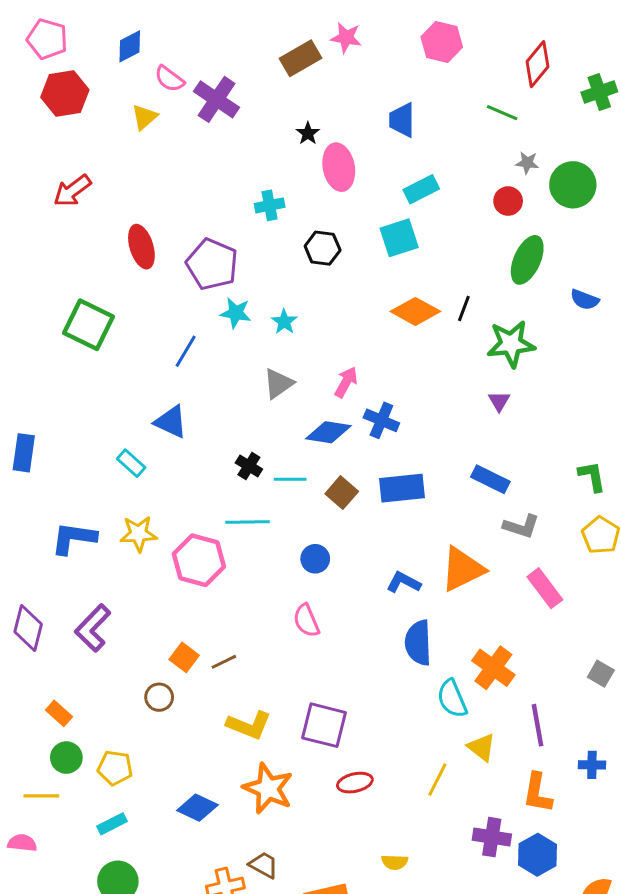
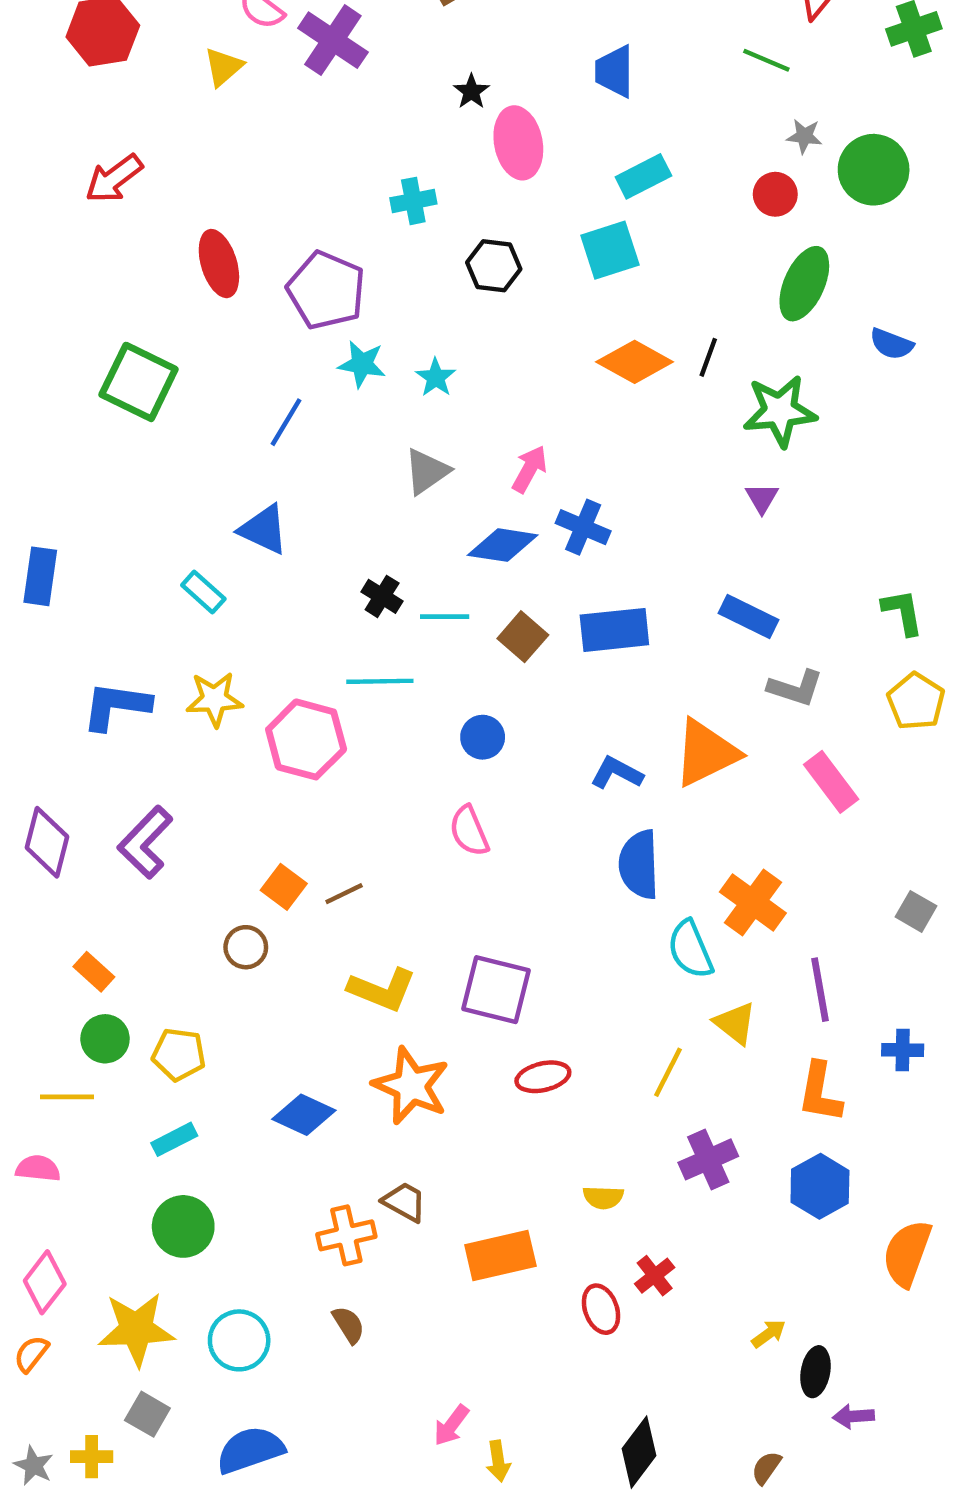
purple cross: (492, 837) -> (708, 1159), moved, turned -33

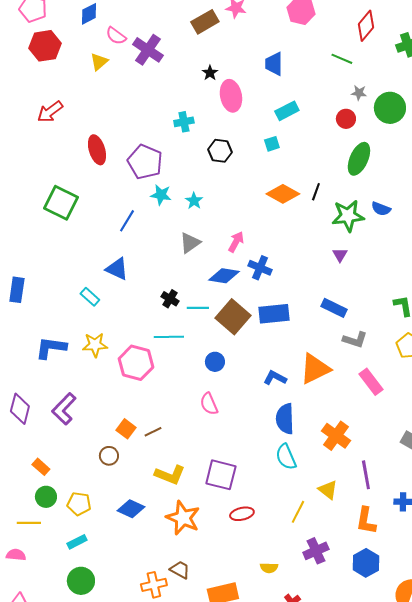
cyan square: (610, 250) -> (272, 144), size x0.6
blue semicircle: (891, 344) -> (381, 209), moved
brown square: (523, 637) -> (233, 317), size x1.6
cyan semicircle: (690, 949) -> (286, 457), moved
blue diamond: (304, 1115) -> (131, 509), moved

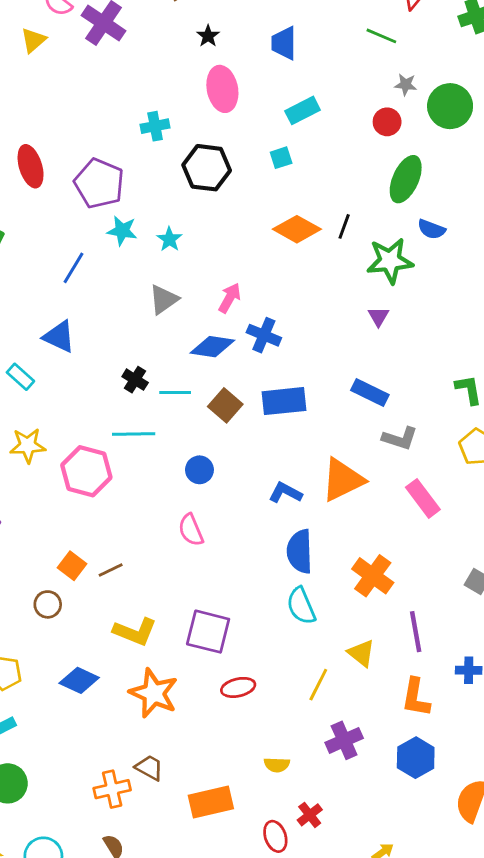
black star: (210, 73) -> (208, 36), moved
black hexagon: (220, 151) -> (207, 168), size x1.4
blue semicircle: (381, 209) -> (431, 229), moved
brown square: (233, 317) -> (225, 405), size x0.7

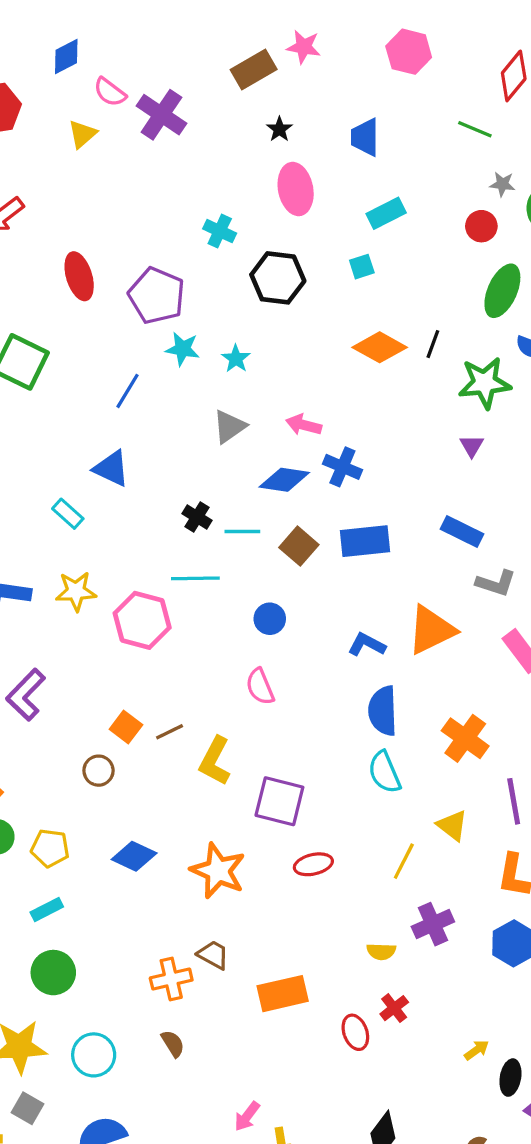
cyan cross: (155, 126) -> (220, 231), turned 36
pink arrow: (230, 298) -> (304, 425), turned -104
yellow L-shape: (135, 632) -> (215, 761), moved, turned 96
yellow semicircle: (277, 765) -> (381, 952), moved

